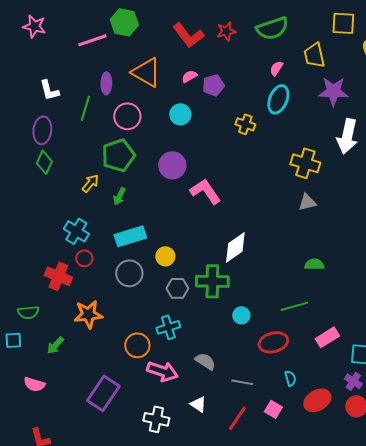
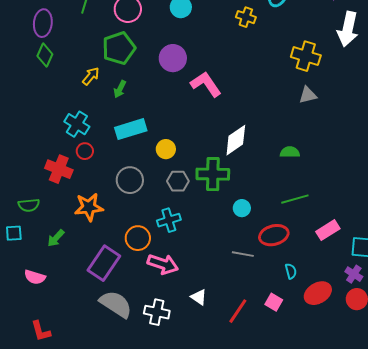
green semicircle: (314, 264) -> (290, 152), moved
gray circle: (129, 273) -> (130, 180), moved
gray semicircle: (205, 361) -> (116, 304), moved, size x1.6
gray line: (242, 382) -> (243, 254), moved
purple rectangle: (103, 393) -> (104, 263), moved

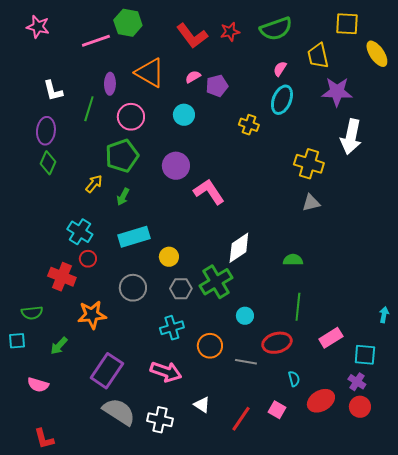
green cross: (213, 174) -> (216, 282), turned -32
green line: (295, 199) -> (298, 307), turned -68
orange circle: (138, 238) -> (210, 346), moved

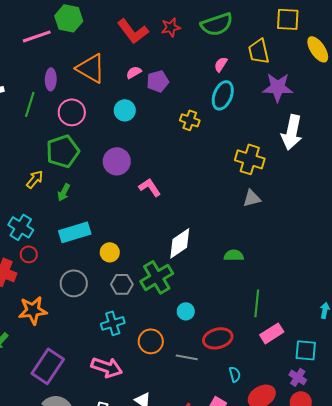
pink L-shape: (209, 192) -> (150, 187), size x0.7
green line: (298, 307) -> (257, 303), moved

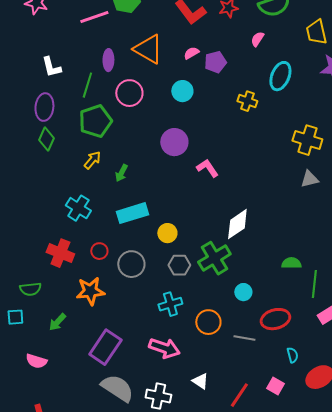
pink semicircle: (221, 64) -> (257, 39), moved
green pentagon: (63, 151) -> (95, 121), moved
red circle: (29, 254) -> (99, 251), moved
green semicircle: (234, 255) -> (291, 263), moved

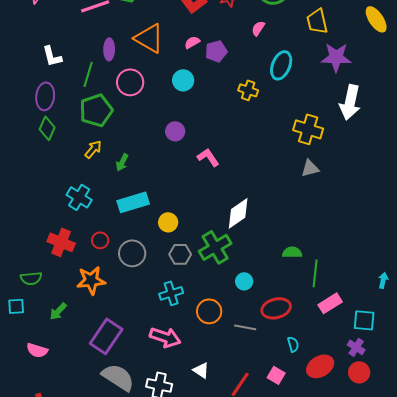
purple circle: (174, 142) -> (175, 131), size x0.7

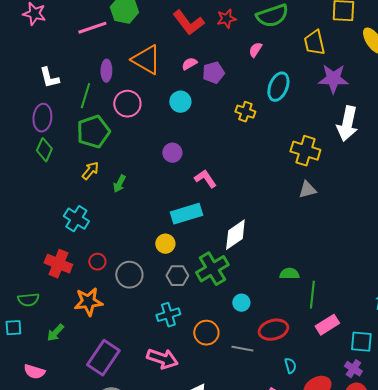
cyan rectangle: (133, 202) -> (186, 214), moved

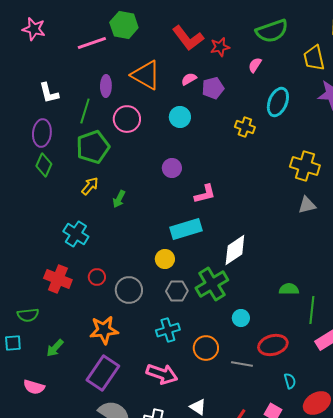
red star: (226, 19) -> (220, 47), moved
pink L-shape: (205, 179) -> (205, 194), turned 110
orange star: (88, 302) -> (104, 330), moved

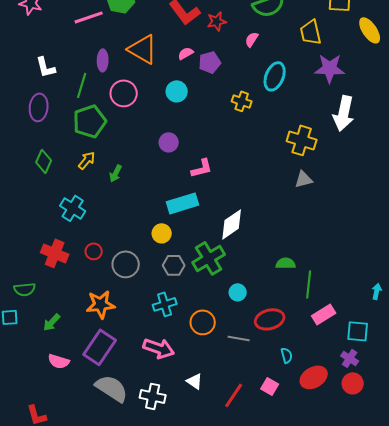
green diamond: (44, 165) -> (44, 161), moved
pink semicircle: (34, 387) -> (59, 361), moved

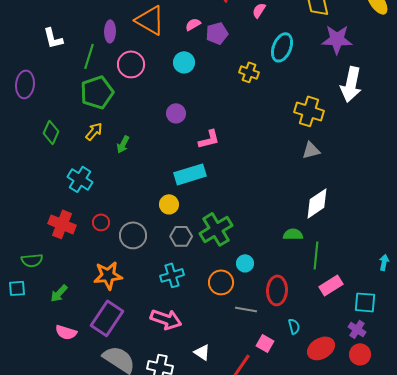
purple ellipse: (39, 107) -> (25, 84), moved
white diamond: (232, 224) -> (317, 203), moved
red ellipse: (270, 319) -> (277, 290), turned -72
orange circle: (203, 322) -> (221, 282), moved
pink square: (270, 386) -> (265, 343), moved

